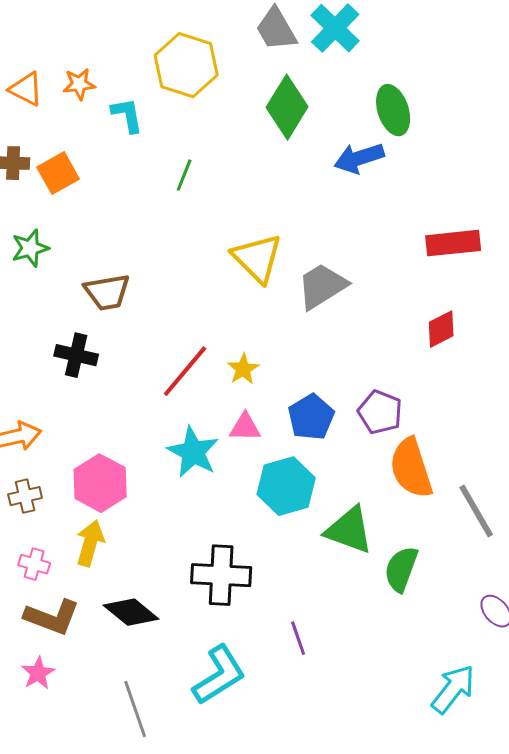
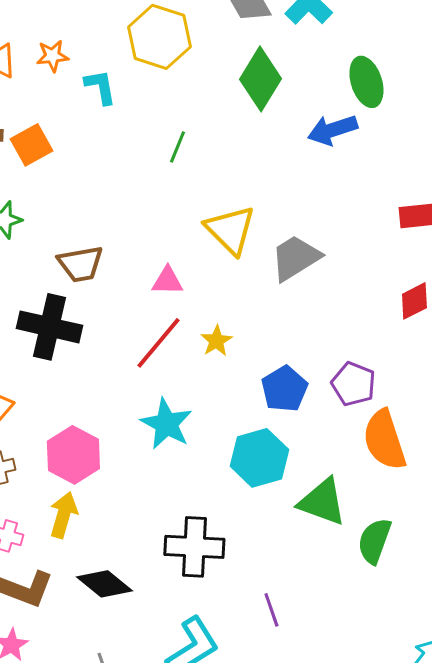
green line: (184, 175) -> (177, 147), moved
black cross: (76, 355) -> (49, 327), size x1.5
pink triangle: (245, 427) -> (167, 281), moved

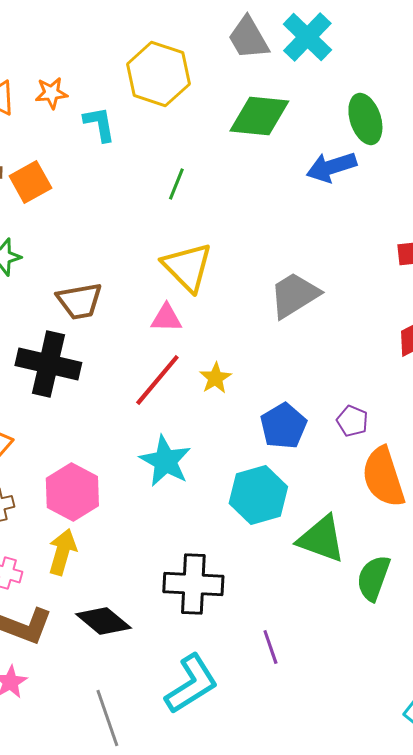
green diamond: (260, 79) -> (259, 116), turned 64
yellow triangle: (230, 230) -> (187, 267), moved
purple pentagon: (353, 384) -> (352, 421), size x0.7

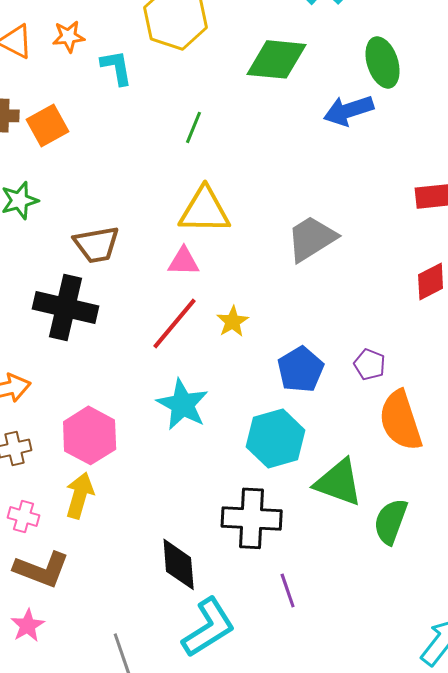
yellow triangle: (187, 267) -> (205, 210), turned -44
black cross: (193, 584) -> (252, 518), moved
black diamond: (103, 621) -> (179, 564), moved, turned 46

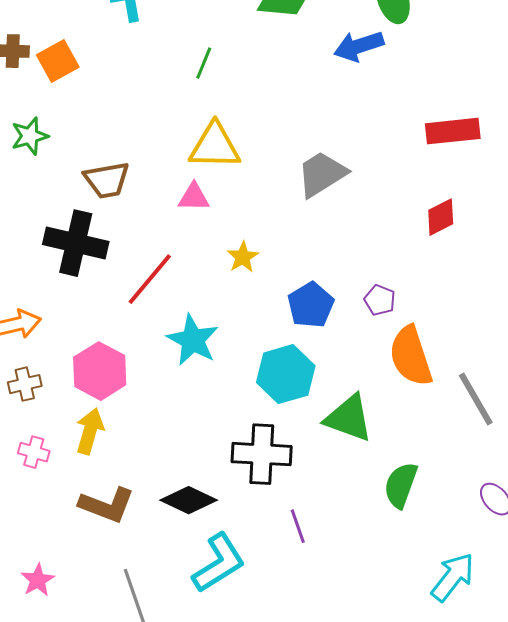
red line: (175, 323) -> (150, 279), moved
green semicircle: (391, 521) -> (401, 485), moved
black diamond: (179, 564) -> (189, 500), turned -60
brown L-shape: (42, 569) -> (107, 505), moved
pink star: (28, 625) -> (38, 580), moved

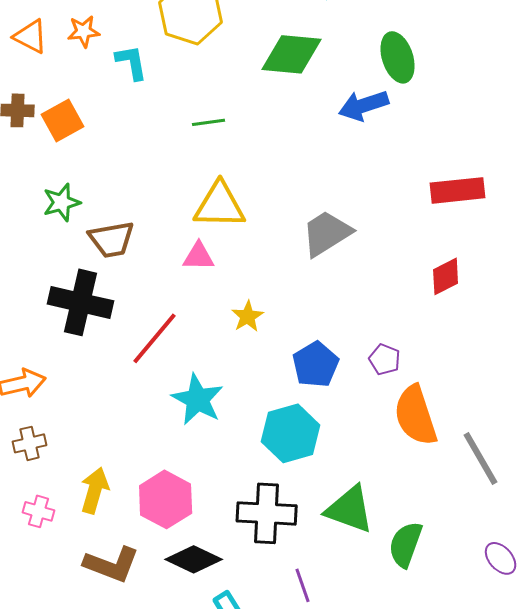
green line: (204, 63) -> (209, 122), turned 60
green star: (30, 136) -> (62, 202), moved
pink hexagon: (100, 371) -> (166, 499), moved
green triangle: (349, 418) -> (350, 509), moved

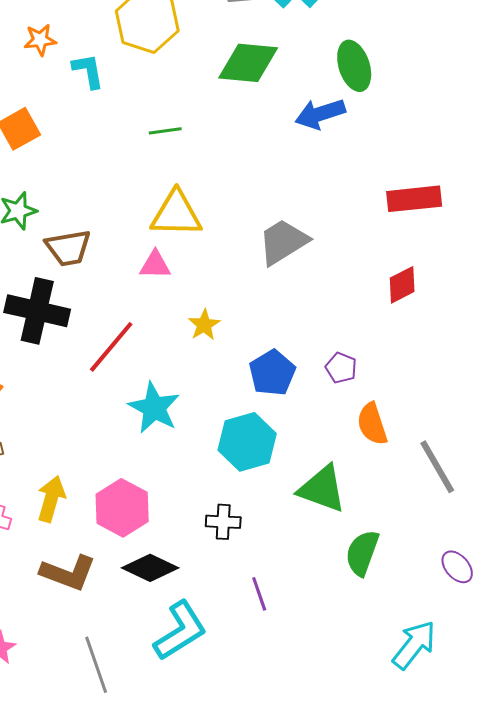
orange semicircle: (416, 415) -> (372, 424), size x0.7
green triangle: (350, 509) -> (322, 489), moved
black cross: (267, 513) -> (223, 522), size x0.6

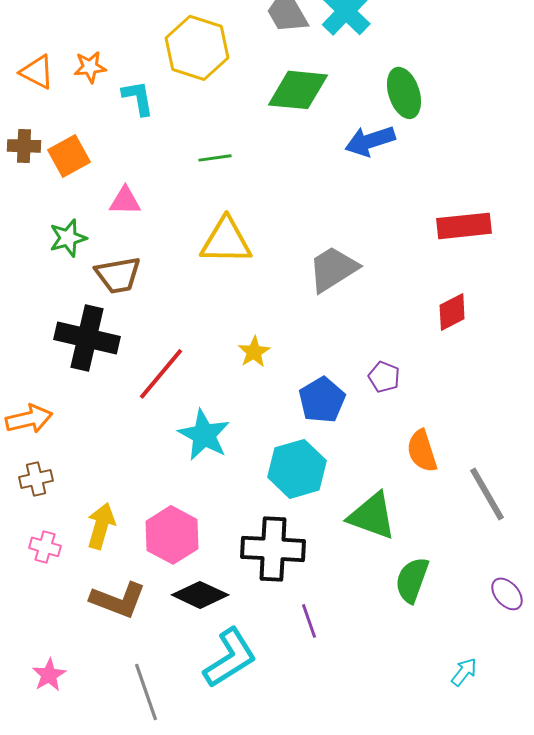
pink triangle: (155, 265) -> (125, 201), moved
purple pentagon: (341, 368) -> (384, 377), moved
black cross: (223, 522) -> (273, 549), size x1.8
cyan arrow: (414, 645) -> (464, 672), size x0.6

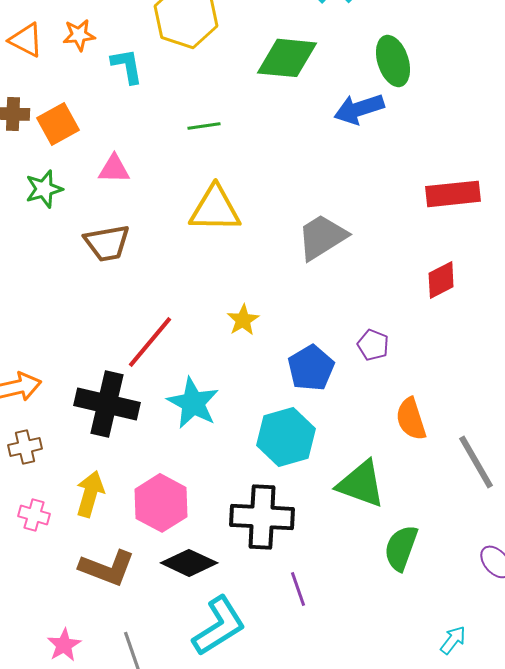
green star: (68, 238) -> (44, 189), moved
black cross: (87, 338) -> (107, 404), moved
pink star: (49, 675) -> (64, 645), moved

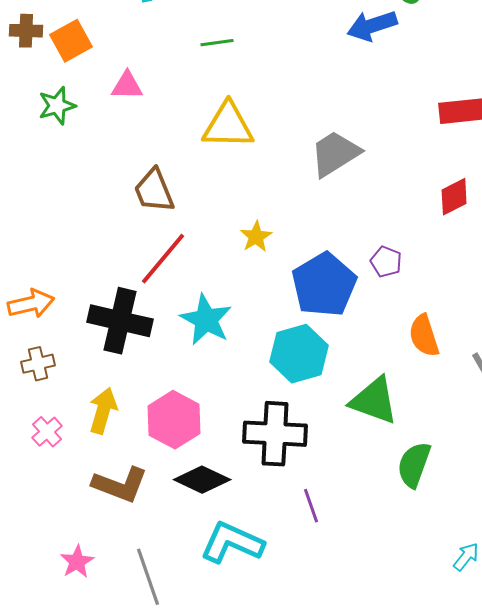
brown trapezoid: (107, 243) -> (154, 191), moved, turned 78
blue pentagon: (311, 368) -> (324, 285), size x1.4
pink cross: (34, 515) -> (47, 432), turned 32
cyan L-shape: (219, 626) -> (232, 543), turned -124

